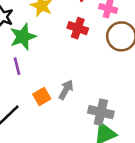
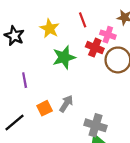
red cross: (78, 28) -> (95, 48), moved
green star: (23, 37) -> (64, 57), moved

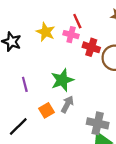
pink cross: (108, 35) -> (71, 35), moved
green star: (64, 57) -> (62, 80), moved

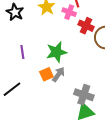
orange square: (47, 110) -> (46, 74), moved

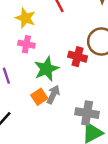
pink cross: (69, 12) -> (26, 44), moved
red cross: (86, 26) -> (78, 57), moved

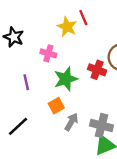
yellow star: (25, 18) -> (67, 27), moved
gray arrow: (53, 94) -> (71, 122), moved

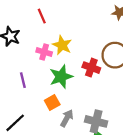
red line: (83, 18) -> (42, 16), moved
yellow star: (67, 27) -> (62, 45), moved

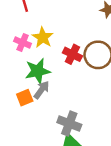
red cross: (91, 68) -> (72, 54), moved
gray arrow: (67, 118) -> (41, 90), moved

